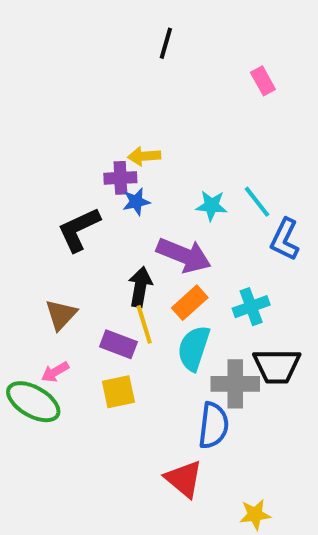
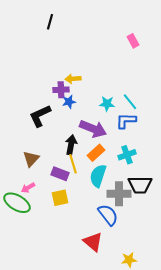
black line: (166, 43) -> (50, 22), moved
blue L-shape: (285, 239) -> (126, 121), moved, turned 65
blue semicircle: (213, 425) -> (108, 215), turned -45

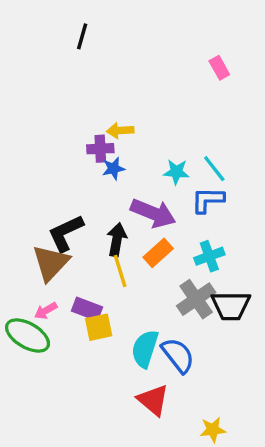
black L-shape: (40, 116) -> (66, 233), moved
brown triangle: (31, 159) -> (51, 263), size x1.4
purple rectangle: (60, 174) -> (87, 309), moved
cyan semicircle: (98, 176) -> (145, 349), moved
gray cross: (119, 194) -> (196, 299), moved, turned -35

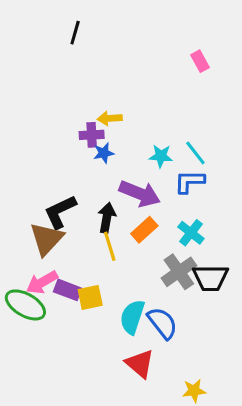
cyan cross: (209, 256) -> (191, 233), turned -32
purple rectangle: (87, 309) -> (68, 290), moved
pink arrow: (46, 311) -> (42, 282), size x1.5

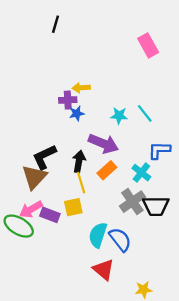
pink rectangle: (200, 61) -> (148, 45), size x1.5
blue L-shape: (189, 182) -> (159, 150), moved
yellow square: (90, 297) -> (73, 207), moved

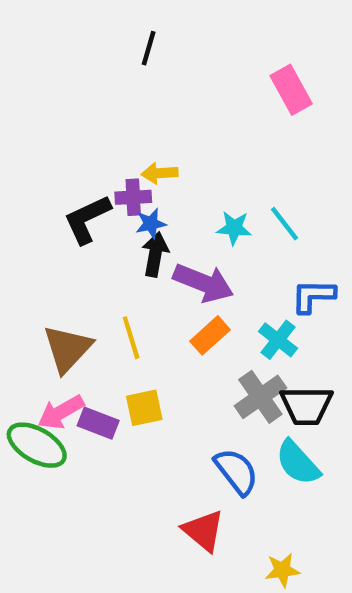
black line: (55, 24) -> (149, 48), moved
black L-shape: (44, 157) -> (87, 219), moved
black arrow: (79, 161) -> (155, 254), moved
yellow line: (81, 183) -> (131, 338), moved
cyan semicircle: (98, 235) -> (298, 463), moved, turned -60

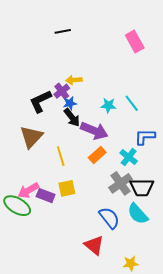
black line: (149, 48) -> (63, 31), moved, turned 63
purple cross: (133, 197) -> (62, 91), turned -35
black arrow: (155, 254) -> (72, 118), turned 132
brown triangle: (67, 349) -> (31, 137), moved

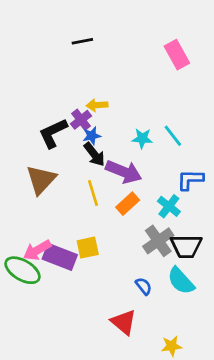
yellow line: (61, 156) -> (93, 193), moved
purple rectangle: (46, 196) -> (60, 257), size x1.4
blue semicircle: (109, 218) -> (144, 286), size x0.6

